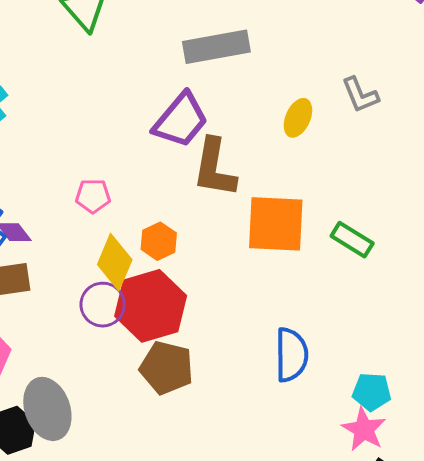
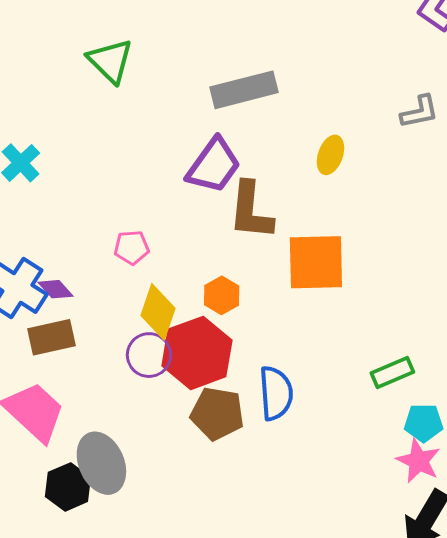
gray L-shape: (360, 95) -> (420, 112), moved, turned -75
green rectangle: (352, 240) -> (392, 373), moved, turned -51
orange hexagon: (159, 241) -> (222, 295), moved
blue semicircle: (291, 355) -> (276, 393), moved

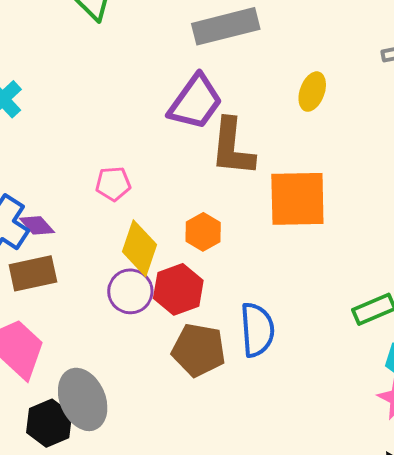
red hexagon: (197, 353) -> (178, 289), size x0.7

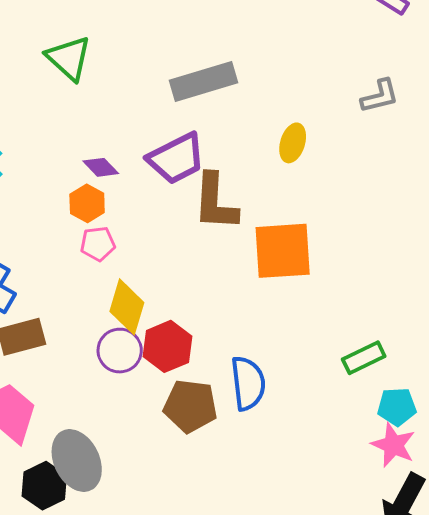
purple trapezoid: (195, 102) -> (176, 158), turned 30
purple diamond: (37, 225) -> (101, 167), moved
orange hexagon: (203, 232) -> (87, 203), moved

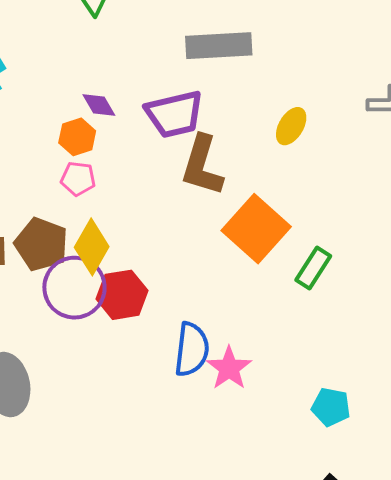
orange square: (283, 251) -> (256, 229), turned 32
purple circle: (120, 351) -> (74, 288), size x1.4
green rectangle: (364, 358) -> (313, 268), moved, turned -45
brown pentagon: (190, 406) -> (41, 244), moved
pink star: (393, 445) -> (229, 368), moved

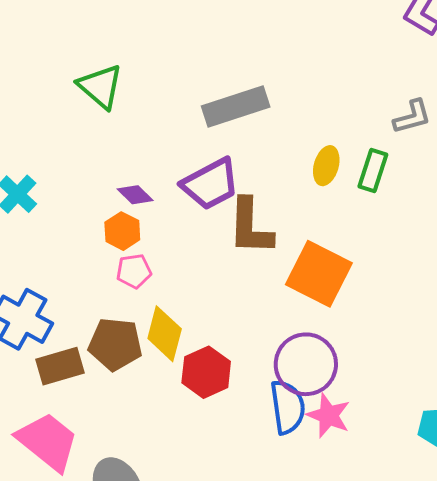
green rectangle: (313, 268) -> (373, 171), moved
purple circle: (74, 288) -> (306, 364), moved

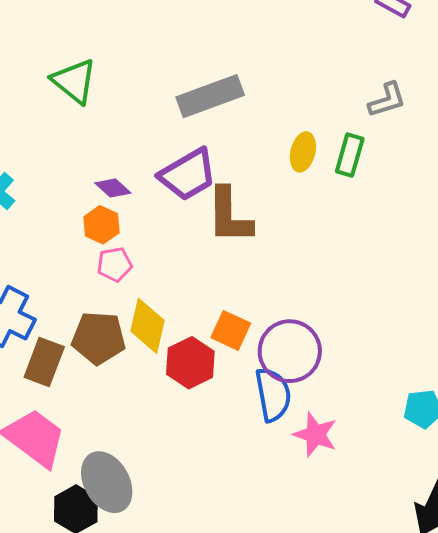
orange square: (319, 274) -> (231, 330), moved, size x0.6
brown rectangle: (60, 366) -> (44, 362), turned -51
pink star: (328, 415) -> (315, 435), moved

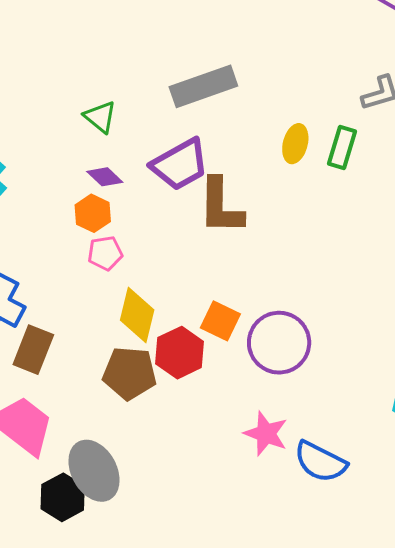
green triangle: (74, 81) -> (100, 117), moved, size x0.7
brown pentagon: (99, 338) -> (130, 373), moved
blue semicircle: (273, 395) -> (320, 462), moved, turned 126
pink star: (315, 435) -> (266, 434), moved

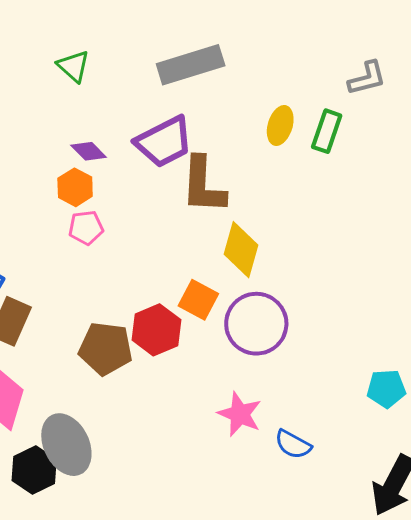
green triangle: (100, 117) -> (73, 66), moved
yellow diamond: (137, 315) -> (241, 250), moved
blue semicircle: (320, 462) -> (293, 444), size x0.7

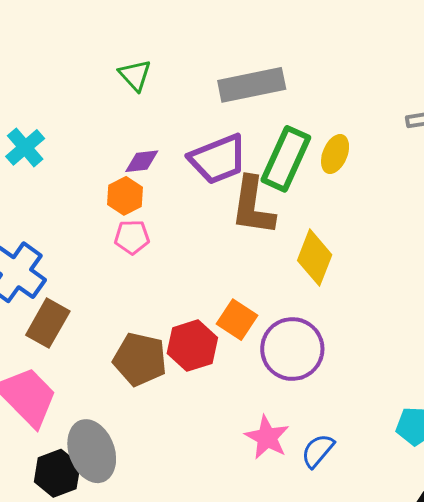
green rectangle: (327, 131) -> (286, 159), moved, size x1.5
purple diamond: (89, 151) -> (142, 161), turned -57
yellow diamond: (241, 250) -> (315, 258), moved
blue semicircle: (293, 444) -> (318, 451), moved, turned 96

